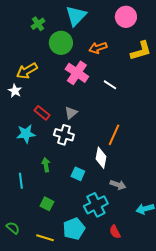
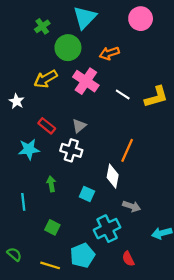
yellow L-shape: (141, 51) -> (156, 97), moved
yellow arrow: (27, 71) -> (46, 79), moved

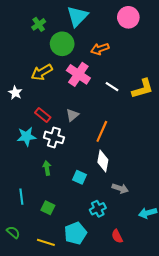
white cross: (71, 150) -> (54, 137), moved
orange line: (127, 150) -> (102, 131), moved
cyan line: (23, 202) -> (21, 197), moved
cyan cross: (107, 229) -> (98, 209), size x0.7

